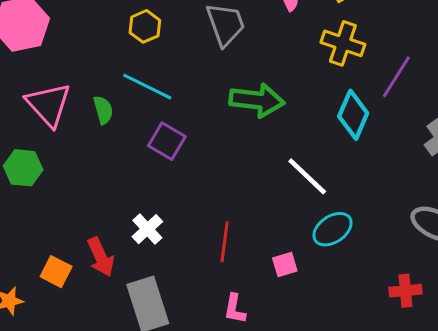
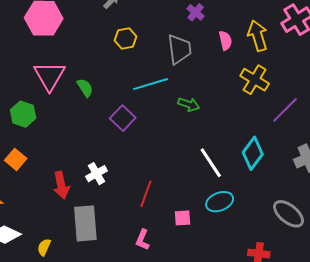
cyan line: (147, 87) -> (150, 84), moved, turned -56
green arrow: (257, 100) -> (189, 104), size x0.6
green semicircle: (103, 110) -> (85, 88), turned -30
cyan diamond: (353, 115) -> (253, 153), moved
orange square: (56, 272) -> (16, 159), moved

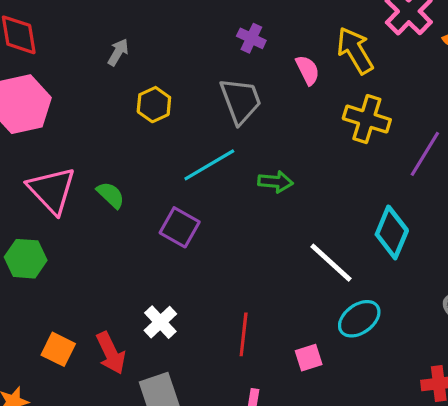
orange square: (16, 159) -> (58, 349), moved

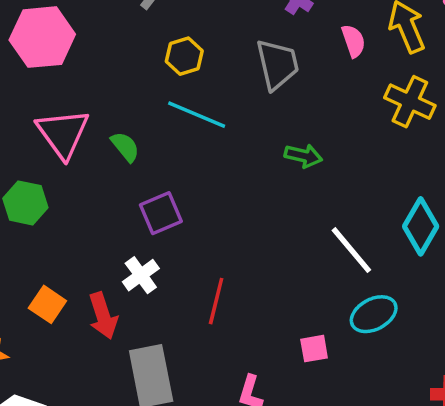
cyan line: (209, 165) -> (197, 115), moved, turned 46
purple square: (180, 227) -> (161, 213), moved, turned 30
white cross: (160, 322) -> (141, 275), moved
red line: (244, 334) -> (216, 301), moved

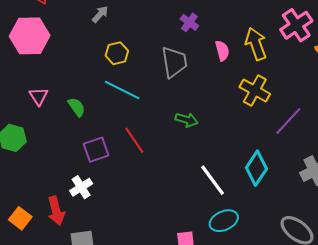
pink triangle: (63, 133) -> (39, 96), size x0.6
red line: (216, 301) -> (134, 140), moved, turned -52
orange square: (47, 304) -> (20, 218), moved

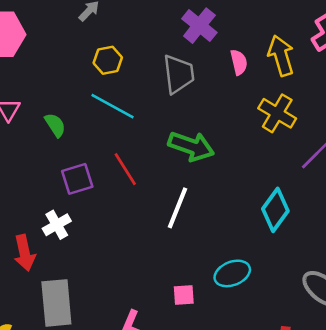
purple cross: (189, 22) -> (199, 26), size x1.5
green arrow: (187, 120) -> (191, 146), size x1.6
white line: (213, 180) -> (178, 208), moved, turned 56

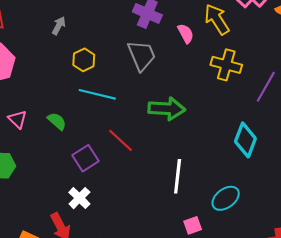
white line: (178, 208) -> (178, 176), moved

